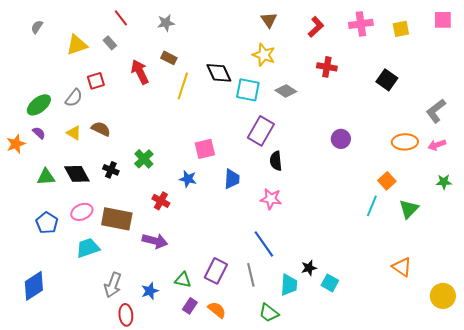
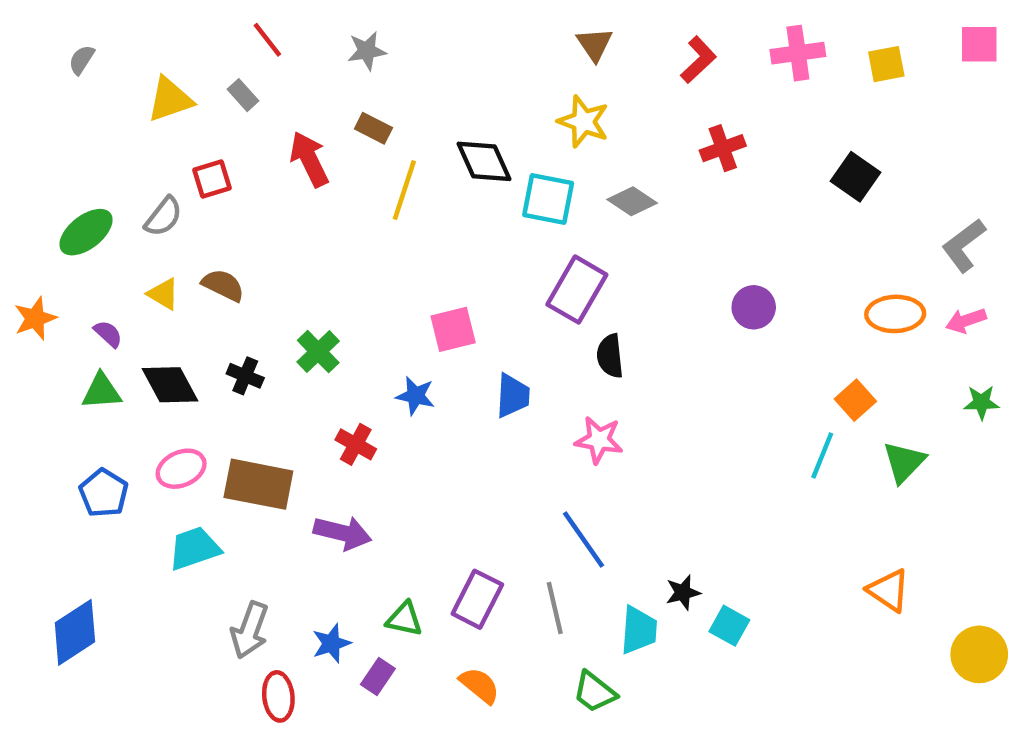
red cross: (327, 67) -> (723, 148), turned -30
purple semicircle: (39, 133) -> (108, 334), moved
purple rectangle: (190, 306) -> (378, 677), moved

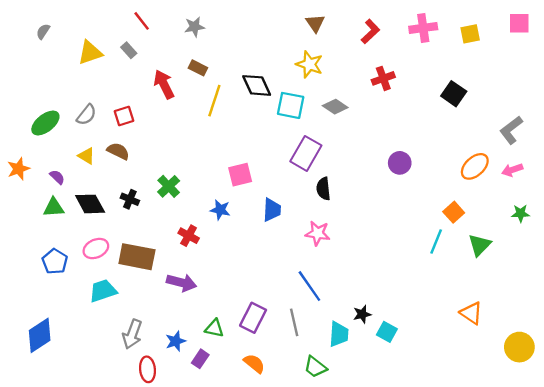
red square: (212, 179) -> (124, 116), moved
orange ellipse: (895, 314) -> (475, 166), turned -40

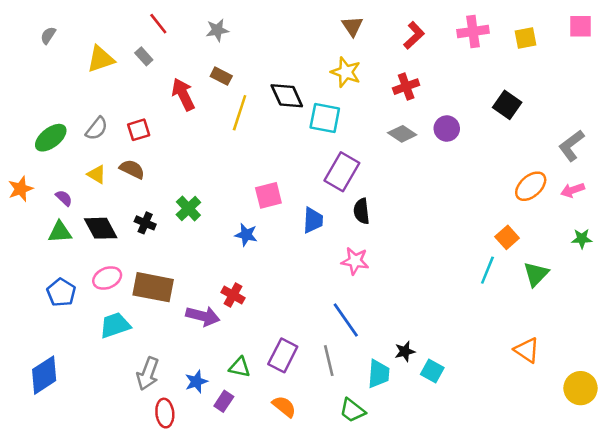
red cross: (383, 78) -> (406, 87), moved
gray diamond: (335, 107) -> (402, 134), moved
purple circle: (400, 163) -> (447, 129), moved
blue trapezoid: (272, 210) -> (313, 220), moved
red cross: (189, 236) -> (233, 295), moved

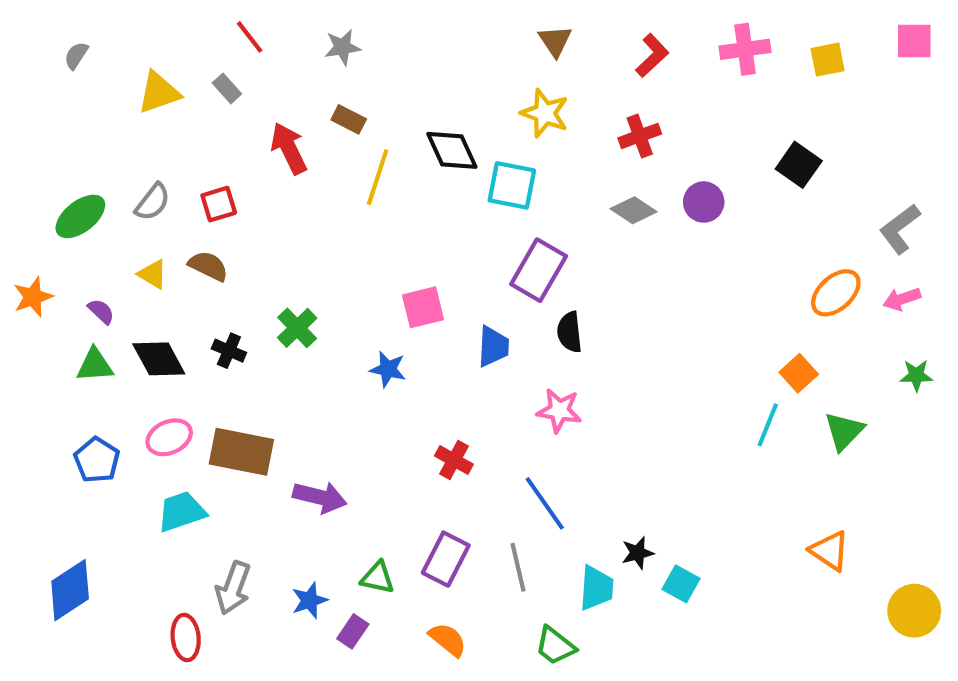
red cross: (233, 295) -> (454, 460), moved
red ellipse: (165, 413) -> (186, 638), moved

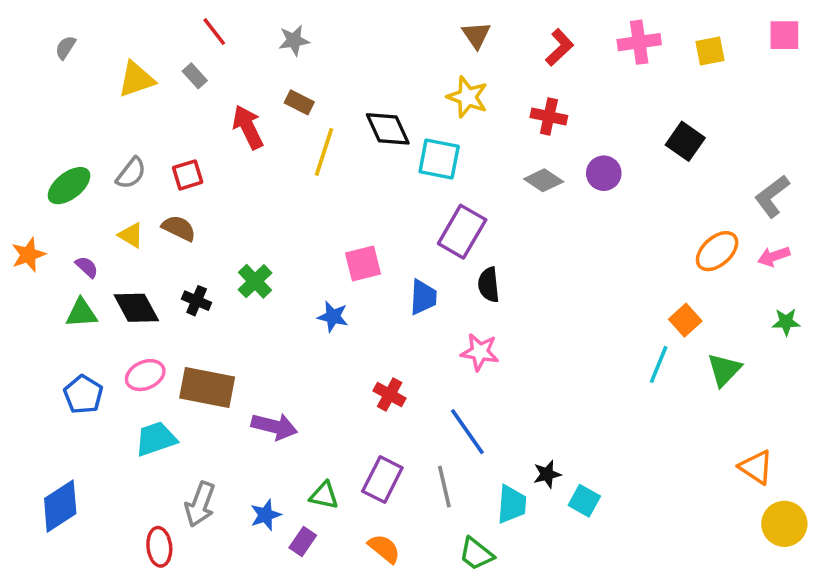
red cross: (640, 136) -> (549, 117), turned 32
orange triangle: (830, 551) -> (756, 467), moved

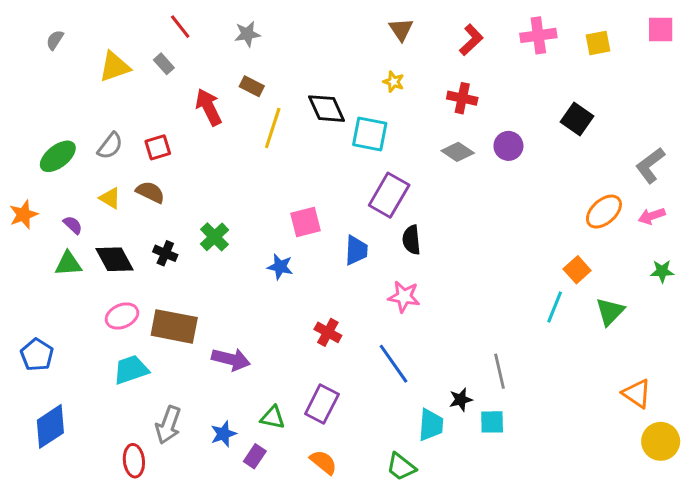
yellow star: (467, 97) -> (394, 82), size x0.6
blue pentagon: (83, 395) -> (37, 355), moved
gray line: (444, 487) -> (499, 371), moved
cyan square: (584, 501) -> (492, 422), turned -30

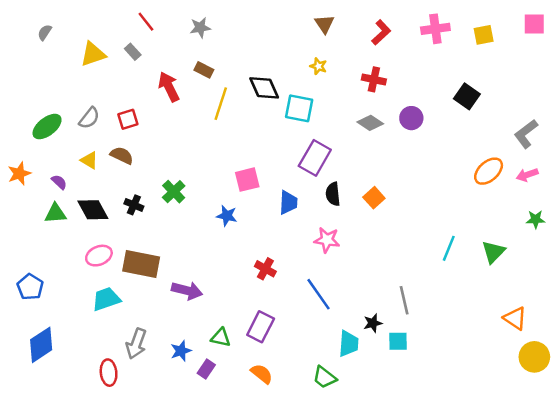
orange square: (577, 270) -> (374, 198), moved

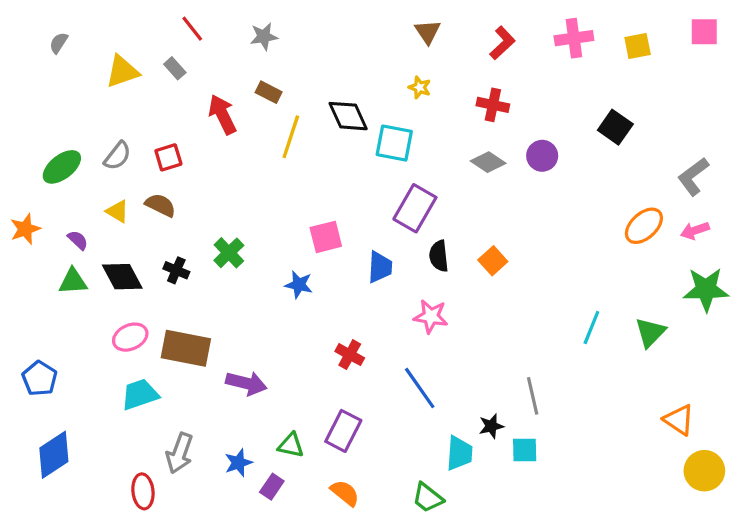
green star: (536, 219) -> (706, 289), size x1.8

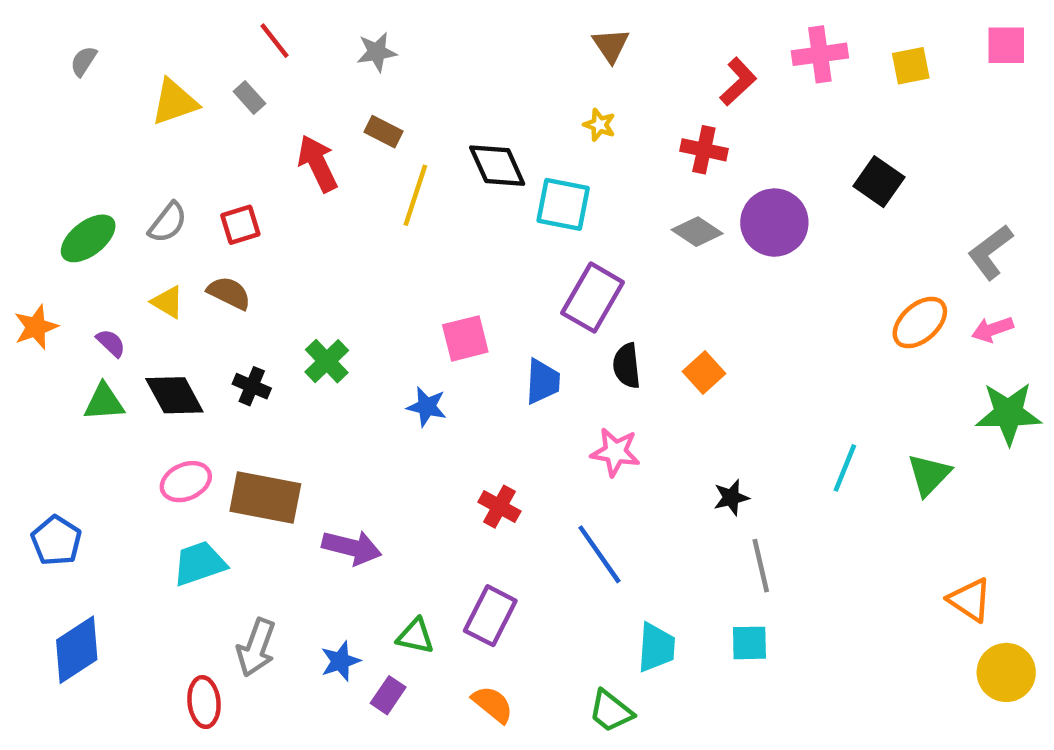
red L-shape: (502, 43) -> (738, 82), moved
purple circle: (542, 156) -> (774, 223), size x1.5
black star: (491, 426) -> (731, 497), moved

